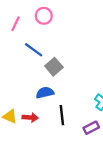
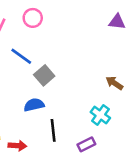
red arrow: (30, 117) -> (17, 146), moved

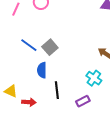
blue line: (21, 56) -> (29, 45), moved
blue semicircle: (34, 105) -> (42, 70), turned -77

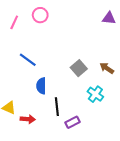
gray square: (50, 47) -> (79, 68), moved
purple rectangle: (83, 101) -> (72, 122), moved

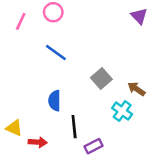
purple triangle: (109, 18) -> (139, 16), turned 40
blue line: (28, 60) -> (56, 53), moved
brown arrow: (107, 68) -> (136, 89), moved

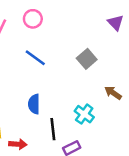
gray square: (101, 79) -> (87, 59), moved
cyan cross: (122, 111) -> (84, 114), moved

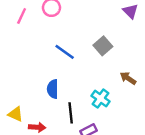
blue line: (35, 58) -> (65, 52), moved

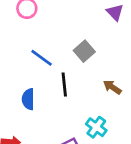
cyan cross: (101, 99) -> (96, 127), moved
black line: (71, 113) -> (64, 84), moved

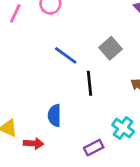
blue semicircle: (28, 99) -> (55, 115), moved

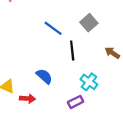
blue semicircle: (55, 115) -> (44, 76), turned 132
cyan cross: (123, 128) -> (89, 82), moved

